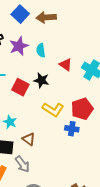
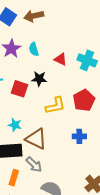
yellow L-shape: (53, 109) -> (55, 106), turned -35
blue cross: (72, 129) -> (79, 136), moved
brown triangle: (29, 139) -> (36, 139), size x1.6

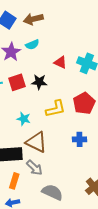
cyan semicircle: (34, 49) -> (32, 45), moved, turned -96
red square: (20, 89) -> (17, 82), moved, turned -36
cyan star: (15, 125) -> (24, 119), moved

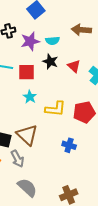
brown arrow: (33, 19) -> (81, 30), moved
black star: (39, 82) -> (50, 62), moved
cyan star: (24, 119) -> (30, 97), moved

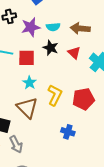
brown arrow: (81, 30) -> (80, 28), moved
yellow L-shape: (55, 109) -> (55, 95), turned -70
brown triangle: (27, 135) -> (27, 108), moved

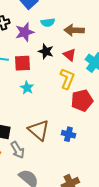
cyan semicircle: (53, 27) -> (48, 22), moved
yellow L-shape: (55, 95) -> (67, 79), moved
brown triangle: (27, 108) -> (39, 130), moved

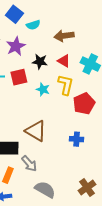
cyan semicircle: (48, 22) -> (33, 25), moved
cyan star: (27, 88) -> (43, 89), moved
brown triangle: (39, 130) -> (36, 131), moved

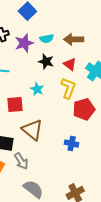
cyan semicircle: (33, 25) -> (47, 39), moved
red square: (19, 77) -> (15, 105), moved
cyan star: (43, 89) -> (37, 89), moved

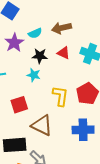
yellow L-shape: (68, 88) -> (60, 96), moved
cyan star: (37, 89) -> (34, 75), moved
blue cross: (72, 144) -> (83, 130), size x1.5

